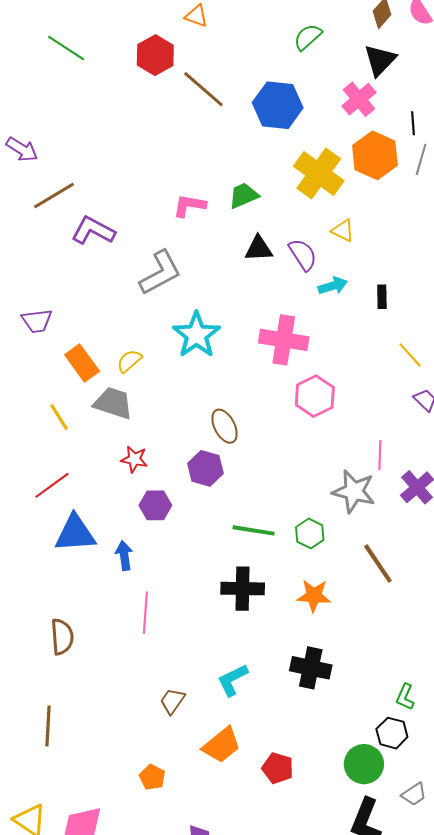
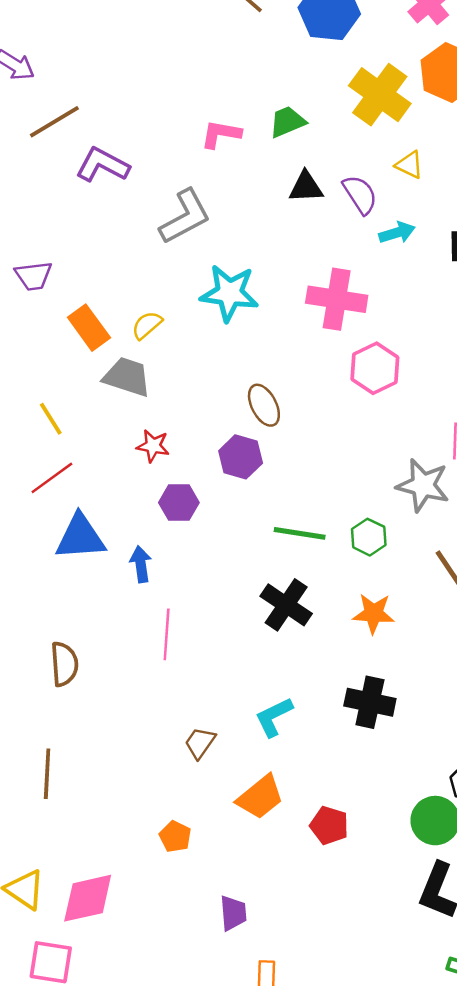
cyan star: (196, 335) -> (229, 293), turned -30
yellow line: (59, 417) -> (51, 419), moved
black cross: (243, 589) -> (286, 605), turned 33

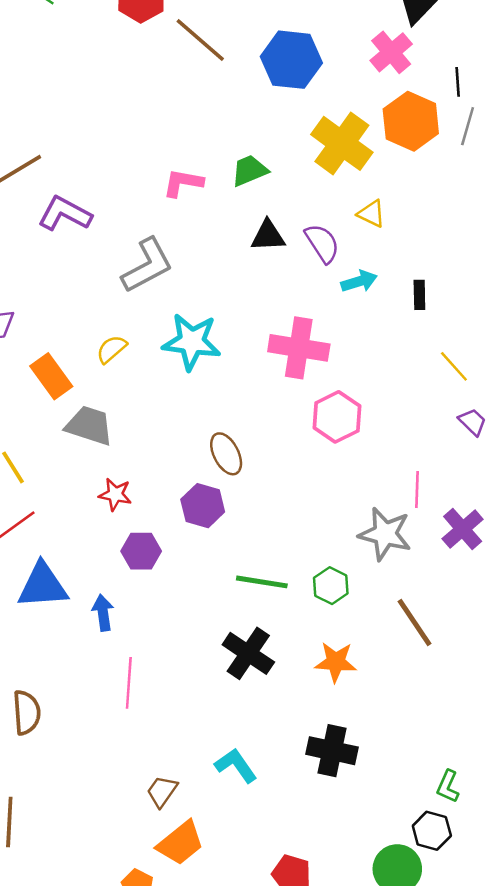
yellow semicircle: (147, 325) -> (112, 349), moved
cyan L-shape: (274, 717) -> (236, 765), turned 81
orange trapezoid: (260, 797) -> (181, 843), moved

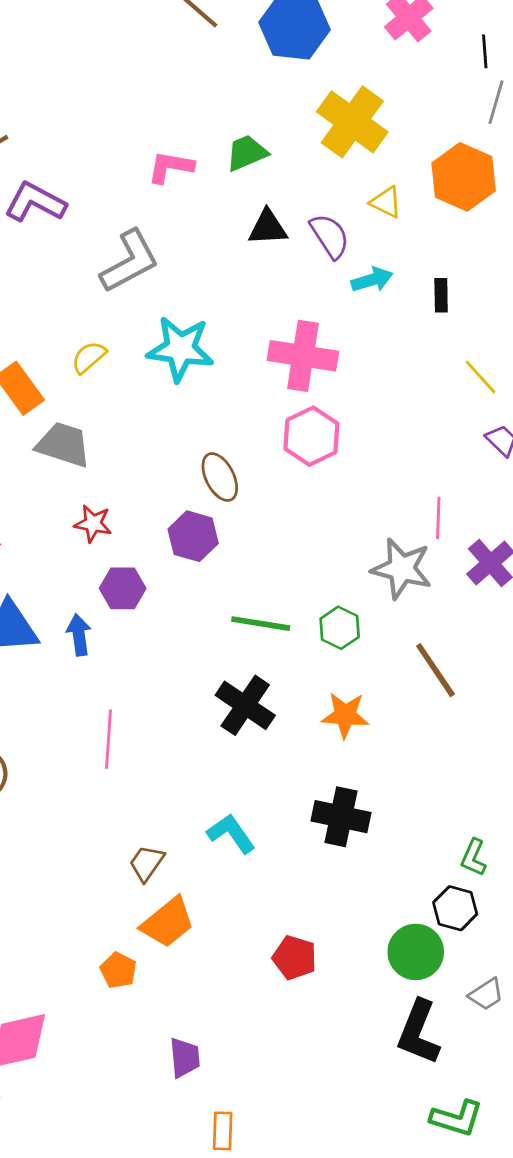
orange hexagon: (411, 121) -> (464, 177), moved
pink hexagon: (337, 417) -> (311, 436), moved
blue arrow: (103, 613) -> (79, 635), moved

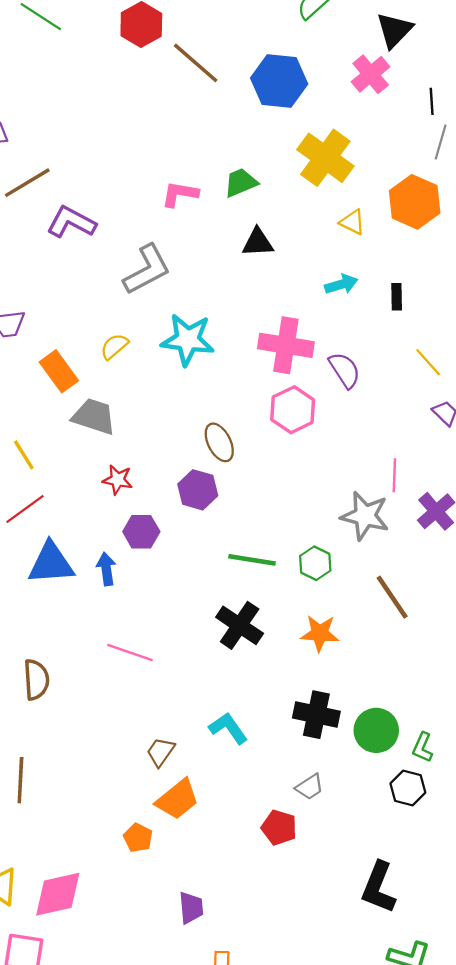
purple semicircle: (330, 236) -> (345, 370), moved
pink line: (108, 739) -> (130, 652), turned -75
green circle: (416, 952) -> (376, 730), moved
gray trapezoid: (486, 994) -> (310, 787), moved

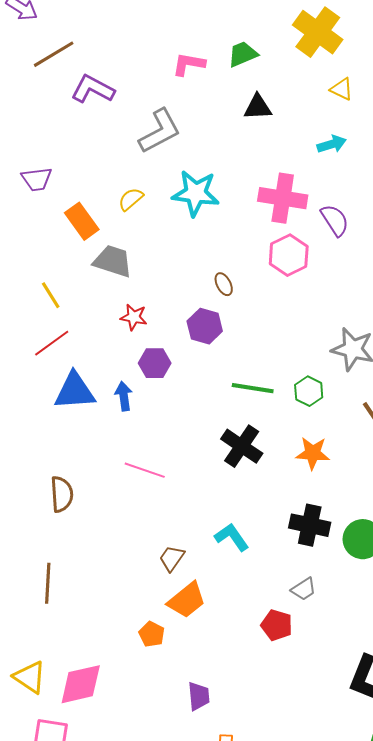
brown ellipse: (219, 442) -> (224, 284), size x0.7

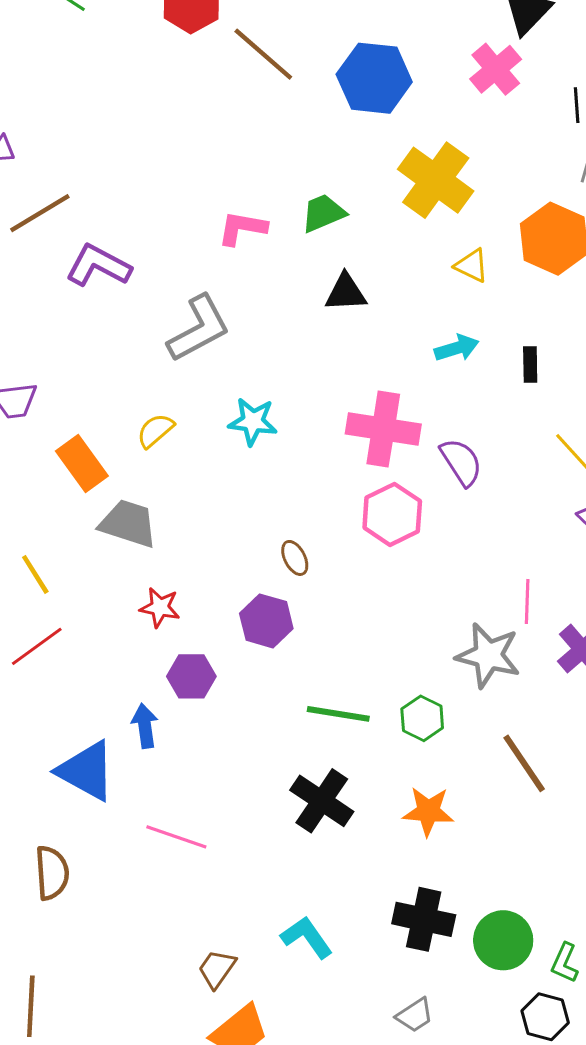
cyan star: (196, 193) -> (253, 422), size x0.7
blue triangle: (75, 391) -> (86, 771), moved, turned 33

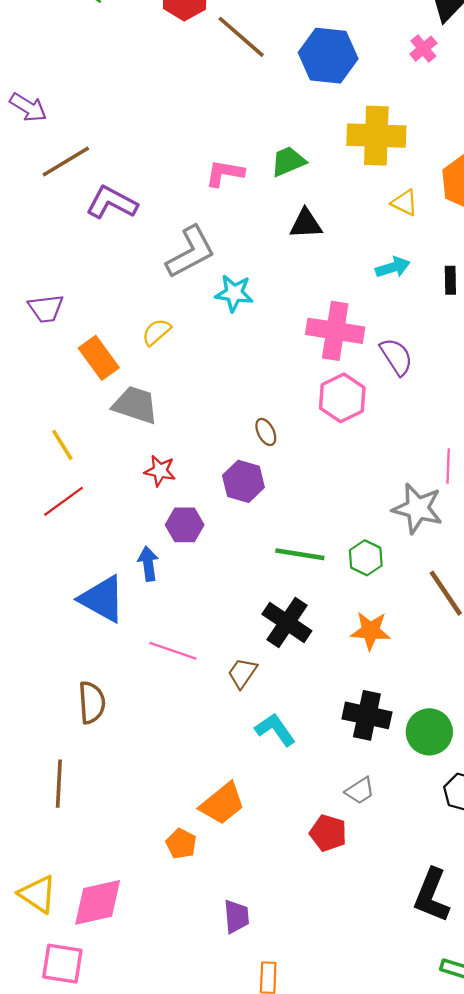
pink cross: (496, 69) -> (423, 49), size x0.7
yellow cross: (436, 180) -> (376, 136), turned -34
cyan star: (253, 422) -> (234, 293), moved
brown semicircle: (52, 873) -> (92, 702), moved
brown trapezoid: (217, 969) -> (242, 673), moved

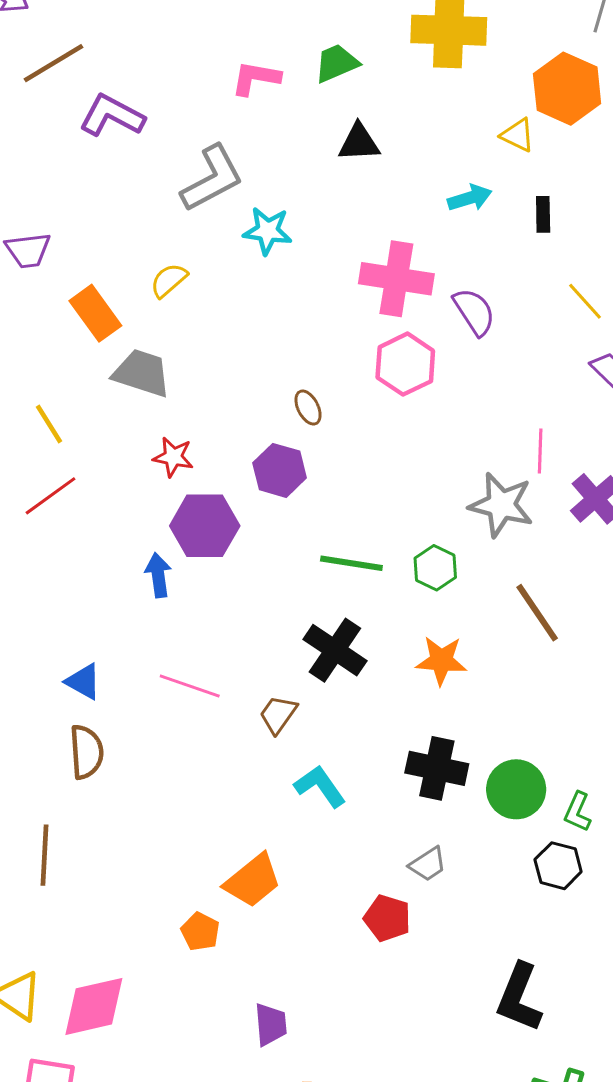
yellow triangle: (405, 203) -> (518, 135), moved
purple hexagon: (185, 525) -> (205, 526), size x1.4
blue triangle: (102, 599) -> (83, 682), moved, size x0.6

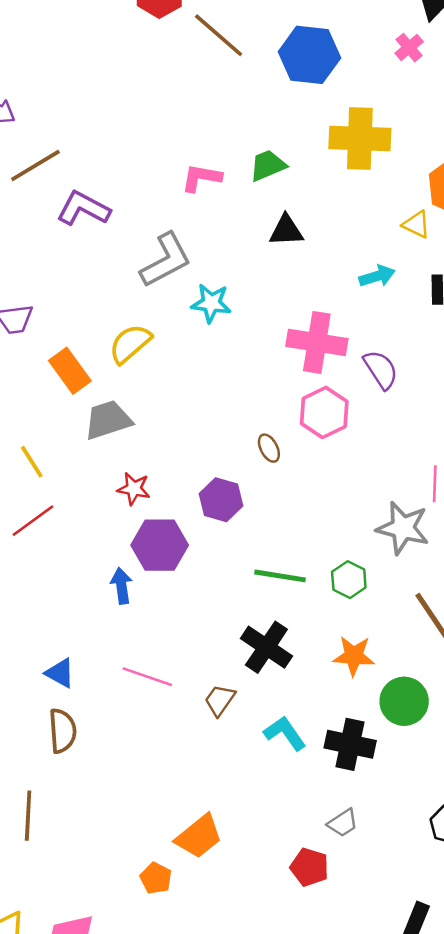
yellow semicircle: (169, 280) -> (130, 344), size x1.4
gray trapezoid: (142, 373) -> (108, 420), turned -36
brown ellipse: (308, 408) -> (269, 448), moved
cyan L-shape: (320, 786) -> (285, 733), moved
green circle: (516, 789) -> (404, 701), moved

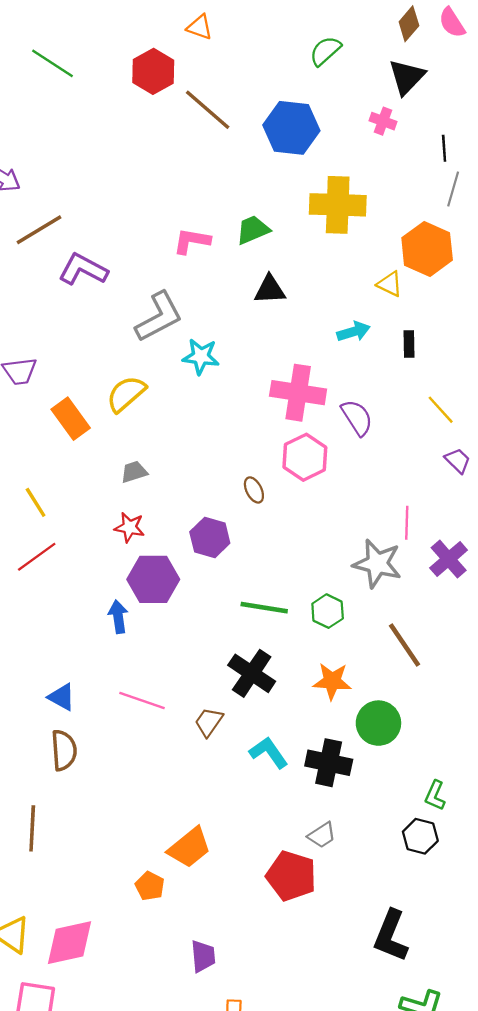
pink cross: (409, 48) -> (383, 121), turned -30
gray trapezoid: (108, 420) -> (134, 472), moved, size x0.6
red pentagon: (309, 867) -> (291, 876), size x1.4

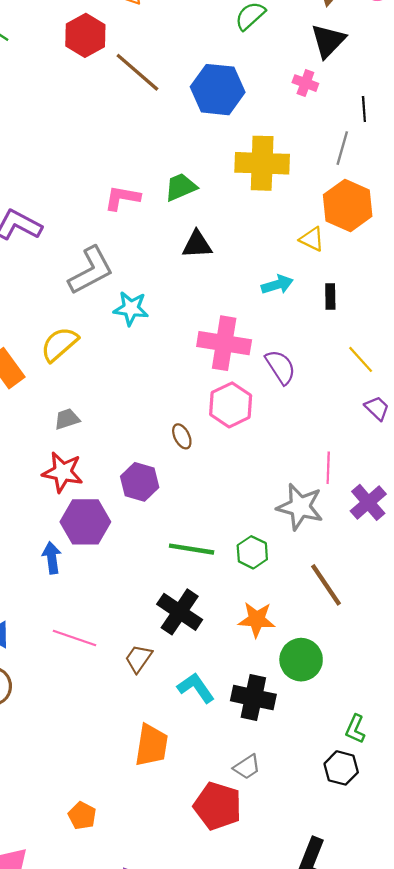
gray line: (453, 189) -> (342, 148), moved
red star: (129, 527) -> (63, 472), size x1.4
orange trapezoid: (189, 848) -> (152, 745), moved, turned -42

